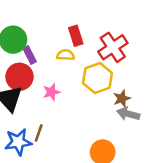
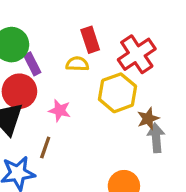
pink star: (51, 92) -> (60, 111), turned 30
gray arrow: (128, 114) -> (156, 138), turned 70
brown line: (39, 133) -> (45, 147), moved

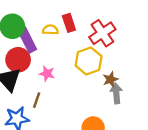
purple rectangle: (32, 64) -> (27, 40), size x1.5
yellow semicircle: (77, 64) -> (50, 30), moved

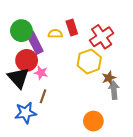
pink star: (47, 74) -> (41, 73), moved

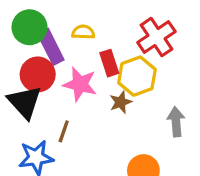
red rectangle: (72, 28) -> (109, 63), moved
pink star: (41, 73) -> (80, 84), moved, size x1.5
brown star: (109, 78) -> (121, 102), moved

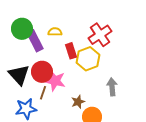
red circle: (38, 74) -> (42, 72), moved
pink star: (80, 84) -> (55, 81), moved
brown star: (121, 102) -> (78, 102), moved

